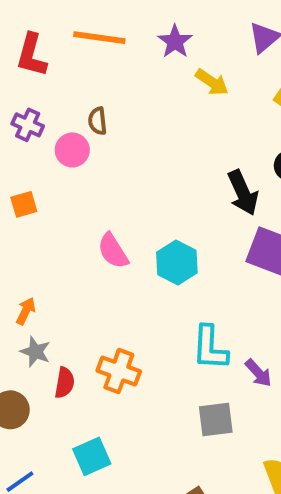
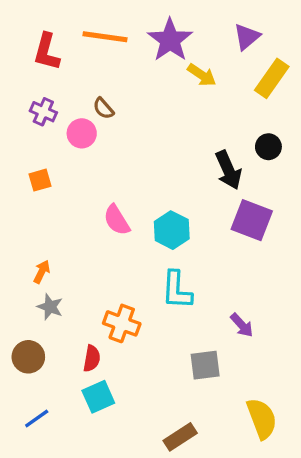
purple star: (175, 41) -> (170, 40), size x1.5
brown semicircle: (97, 121) -> (103, 108), turned -35
cyan L-shape: (210, 348) -> (177, 290), moved
red semicircle: (65, 383) -> (92, 358), moved

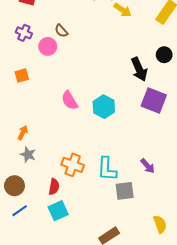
cyan L-shape: (177, 290) -> (107, 169), moved
blue line: (37, 418) -> (20, 211), moved
yellow semicircle: (262, 418) -> (160, 224), size x0.7

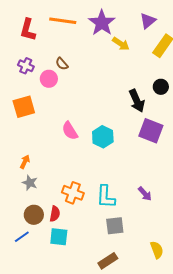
orange square: (22, 76) -> (24, 107), size x1.6
brown circle: (14, 186) -> (34, 215), moved
gray square: (125, 191) -> (115, 226), moved
cyan square: (58, 211) -> (59, 237), turned 30

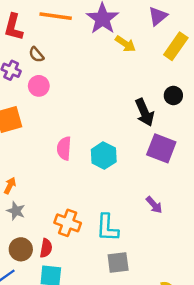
brown semicircle: (62, 64) -> (36, 55), moved
pink semicircle: (70, 131) -> (64, 148), turned 36
purple arrow: (145, 194) -> (154, 205), moved

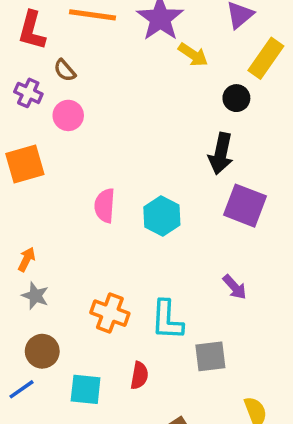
black circle: (173, 96) -> (236, 98), moved
black arrow: (145, 112) -> (221, 154), turned 36
red semicircle: (46, 248) -> (139, 375), moved
gray square: (118, 263) -> (210, 356), moved

